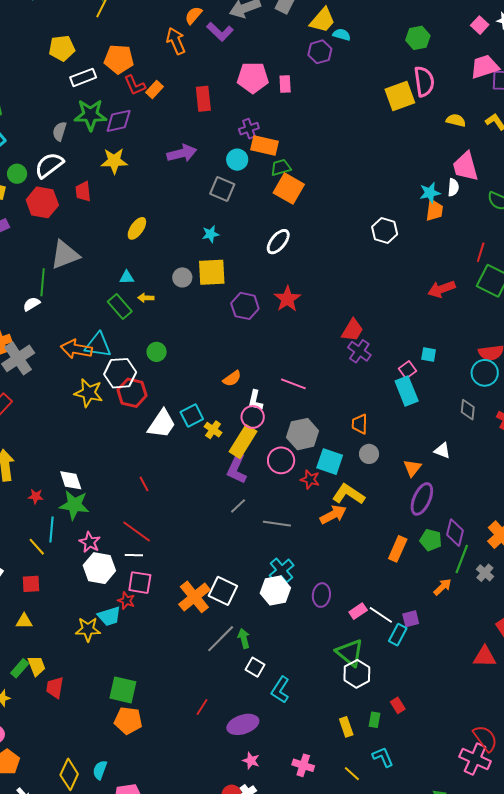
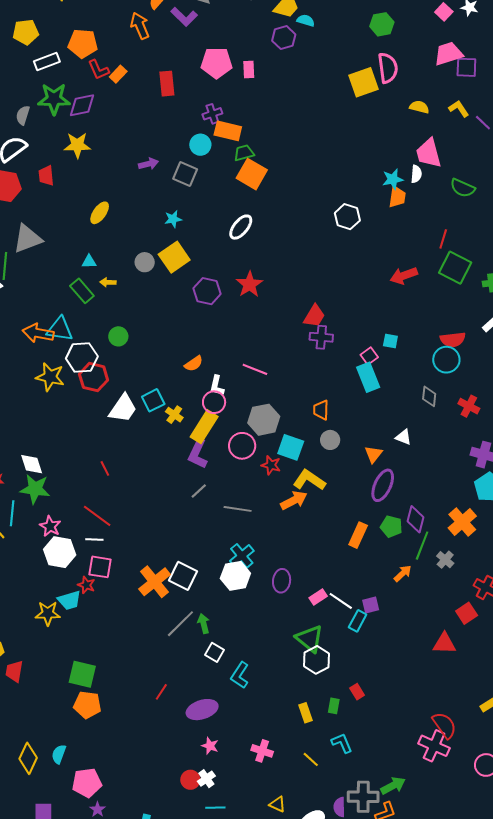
purple arrow: (182, 153) -> (148, 164), moved, size x0.7
yellow square: (212, 272) -> (174, 257), turned -32
purple cross: (359, 351) -> (321, 337), turned -30

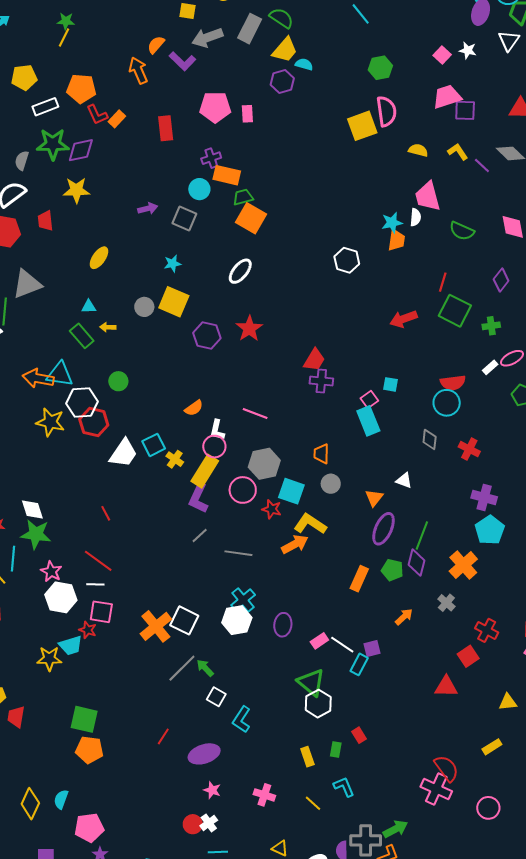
yellow square: (174, 257) -> (174, 302), turned -32
green line: (422, 546) -> (422, 536), moved
green arrow: (204, 624) -> (205, 668), turned -30

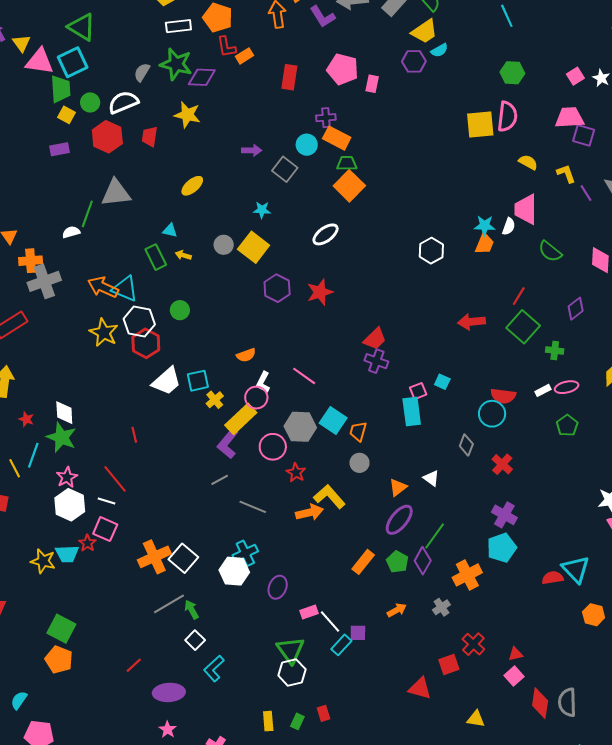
cyan semicircle: (304, 64) -> (439, 50), turned 120
cyan square: (291, 491) -> (333, 421), moved

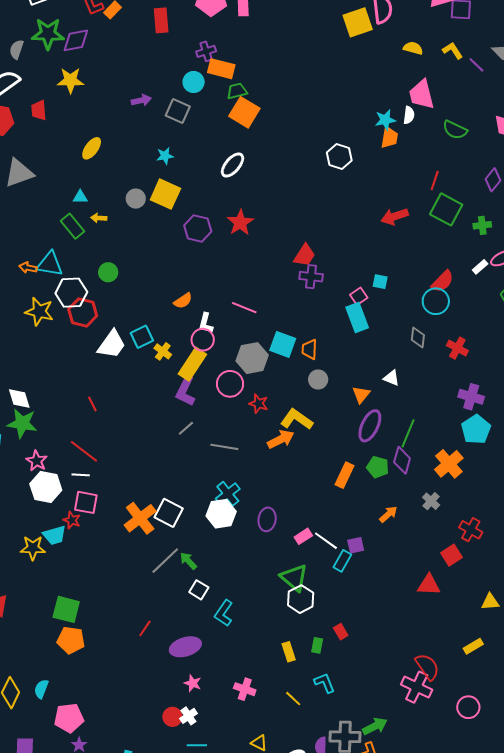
orange arrow: (103, 287) -> (28, 268), size x0.6
red semicircle: (503, 396) -> (442, 281), turned -40

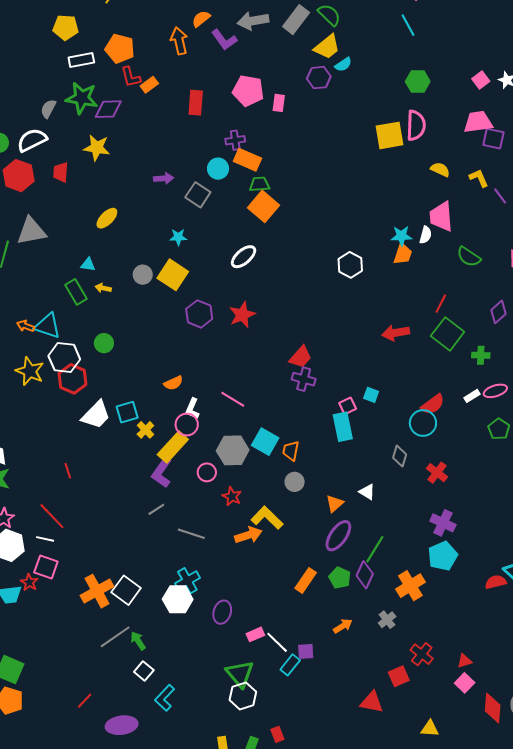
pink circle: (230, 384) -> (207, 472), size x0.7

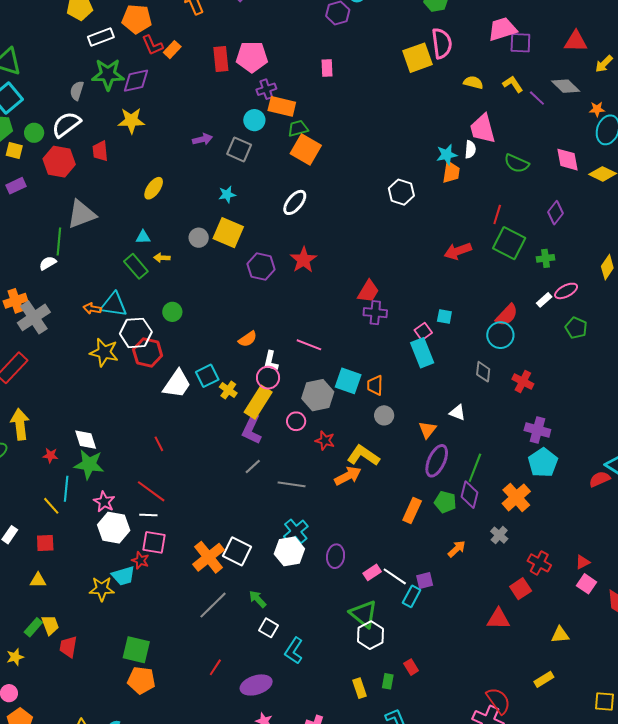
pink pentagon: (248, 91) -> (252, 57), moved
pink rectangle: (279, 103) -> (327, 68), moved
gray line: (115, 637) -> (213, 605), moved

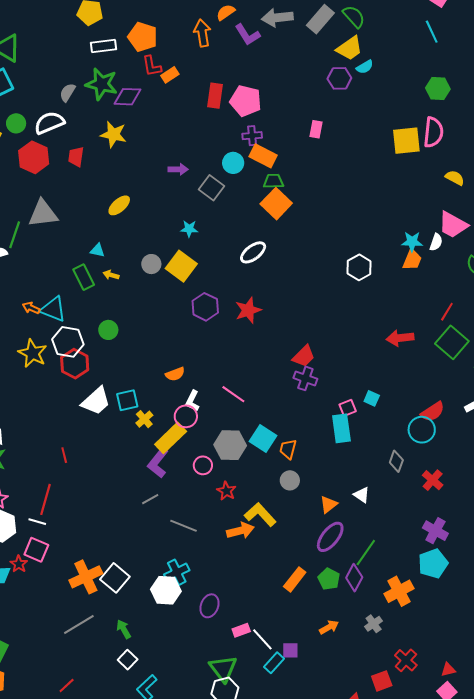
pink trapezoid: (483, 129) -> (453, 225), turned -60
red line: (151, 491) -> (46, 499), turned 56

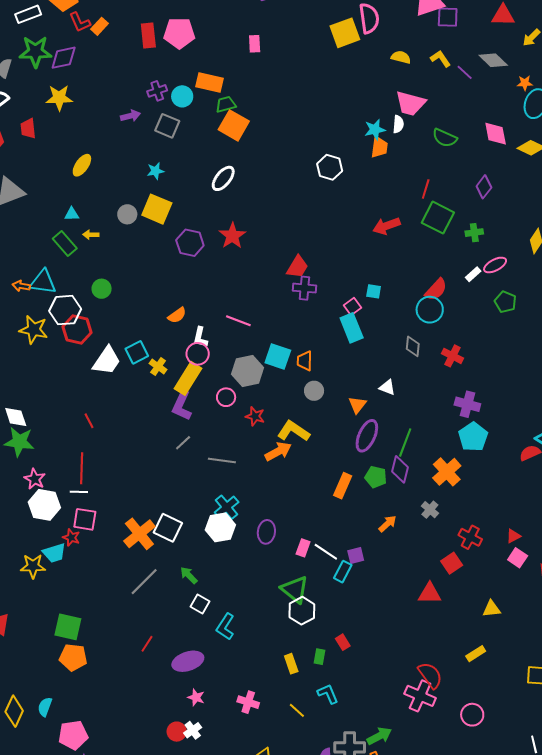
purple cross: (252, 136) -> (157, 91), moved
pink rectangle: (241, 630) -> (303, 548), turned -36

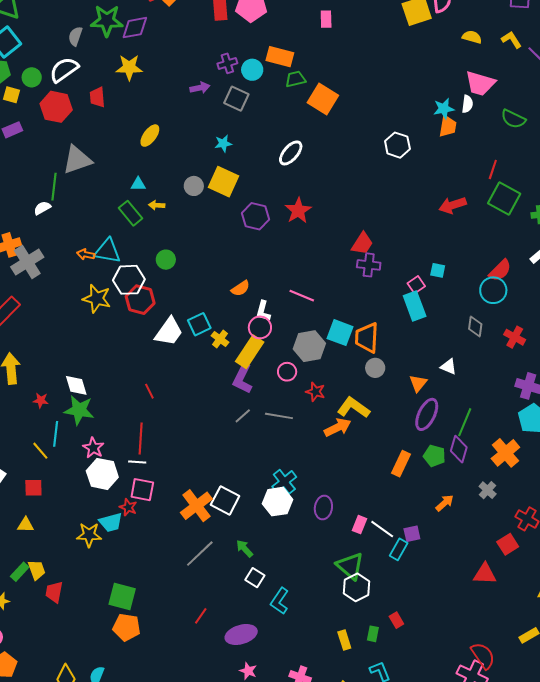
orange square: (234, 125) -> (323, 99), moved
orange trapezoid: (305, 361) -> (367, 338), size x1.5
gray line: (222, 460) -> (279, 416), moved

